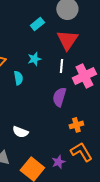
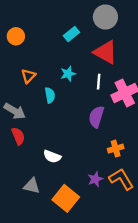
red triangle: (67, 40) -> (105, 52), turned -35
purple star: (58, 162) -> (95, 179), moved

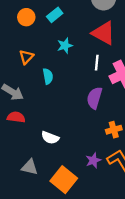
cyan rectangle: (71, 34) -> (55, 15), moved
orange circle: (16, 36) -> (26, 17), moved
cyan star: (68, 74) -> (65, 46), moved
red semicircle: (18, 136) -> (16, 117), turned -60

